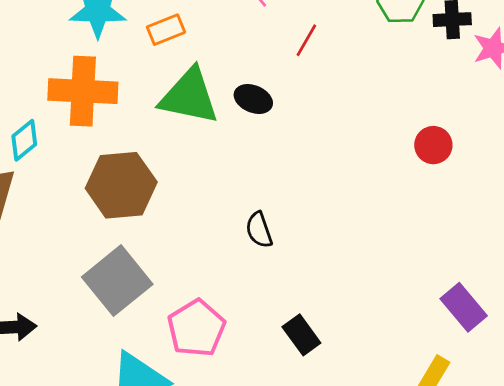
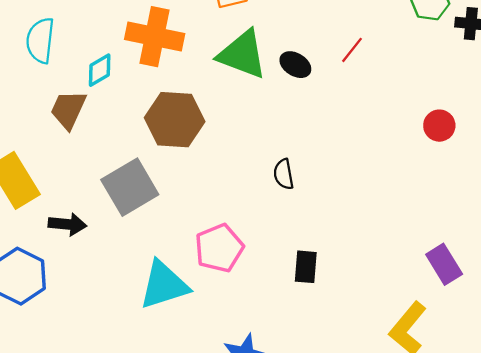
red line: (306, 40) -> (352, 50), moved
gray square: (117, 281) -> (130, 187), moved
black rectangle: (301, 335) -> (306, 267), turned 32

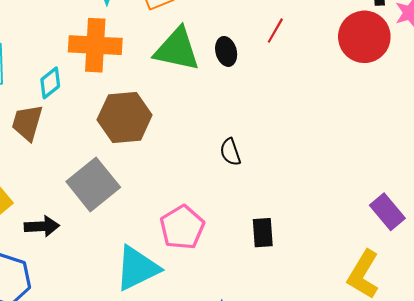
black ellipse: (295, 65) -> (226, 51), turned 52
red circle: (439, 126) -> (364, 37), moved, size x1.8

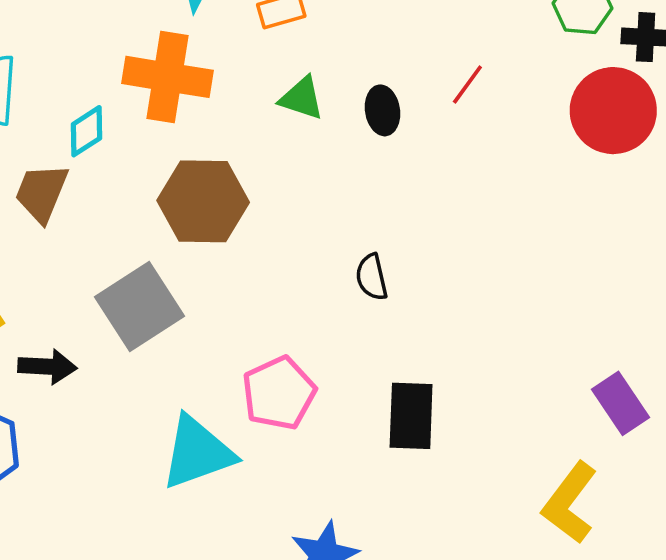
green triangle: (177, 49) -> (302, 98), size x0.6
black rectangle: (263, 233) -> (411, 416), size x1.4

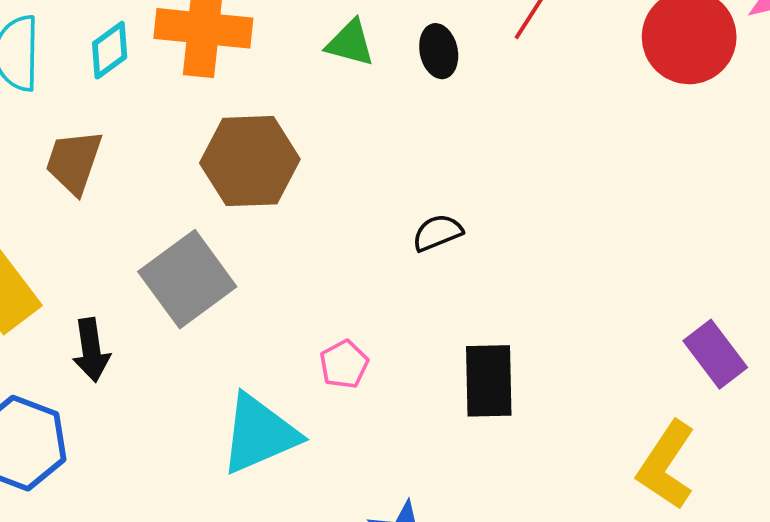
cyan diamond: (87, 131) -> (110, 50), moved
black semicircle: (372, 277) -> (437, 233), turned 84
black arrow: (47, 367) -> (91, 350), turned 82
pink pentagon: (279, 393) -> (344, 364), size x0.6

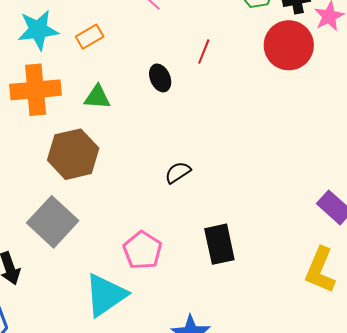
green triangle: (350, 43) -> (97, 97), moved
pink pentagon: (344, 364) -> (143, 250), size x1.5

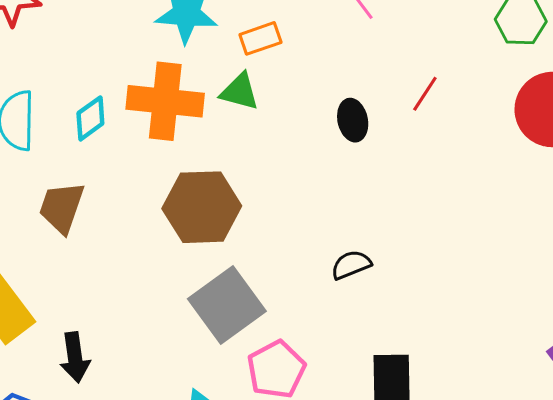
green triangle: (97, 97) -> (240, 92), moved
gray square: (53, 222) -> (227, 305), moved

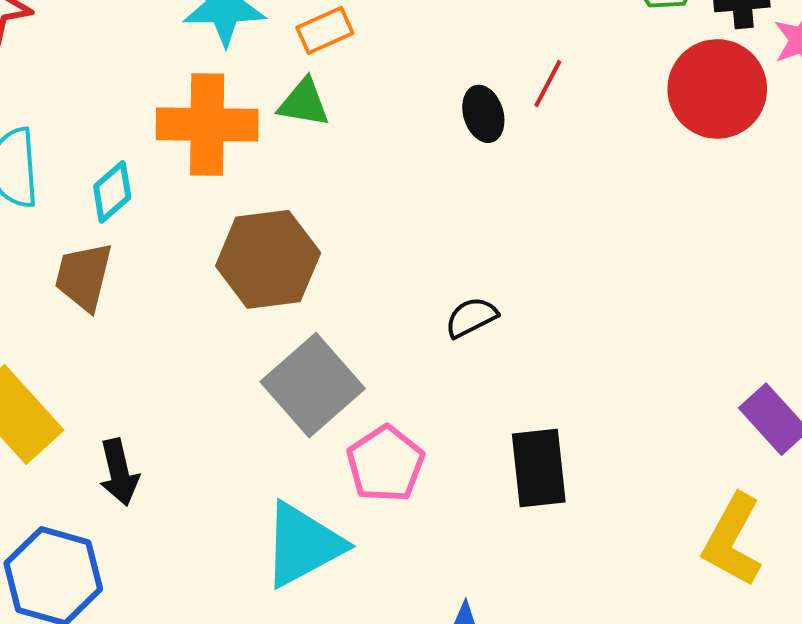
cyan diamond: (90, 118) -> (112, 192), moved
black ellipse: (353, 120) -> (483, 114), moved

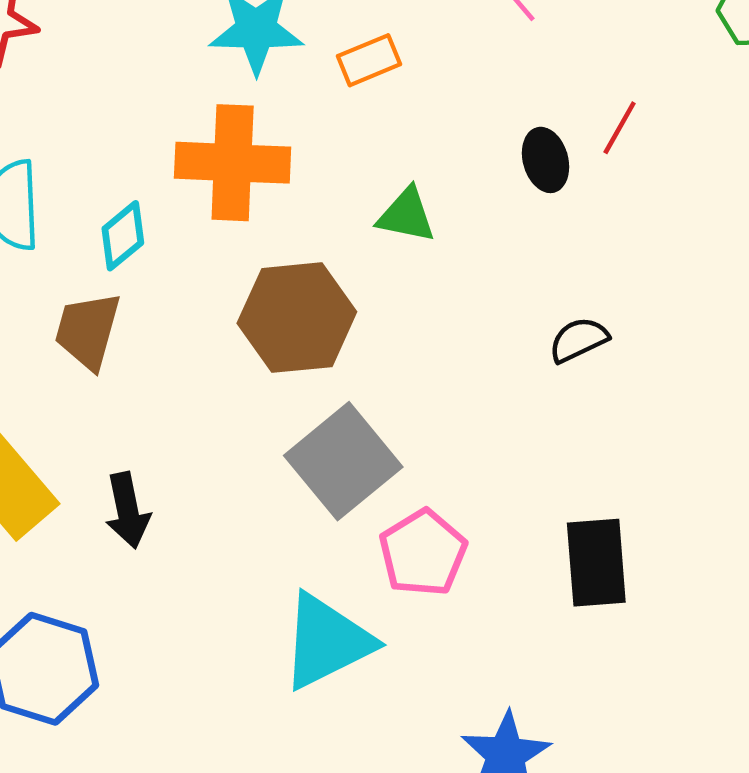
green triangle: (304, 103) -> (406, 215), moved
black semicircle: (471, 317) -> (579, 340), moved
black arrow: (119, 472) -> (128, 510), moved

